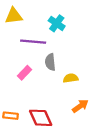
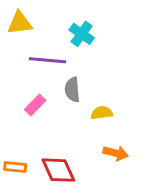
orange arrow: (80, 106) -> (116, 153), turned 49

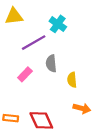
purple line: (48, 60) -> (34, 43), turned -35
yellow semicircle: (102, 113) -> (72, 80), turned -88

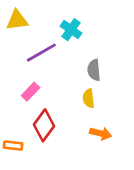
gray semicircle: (51, 63) -> (94, 70), moved
red diamond: (41, 120) -> (44, 125), moved, turned 60

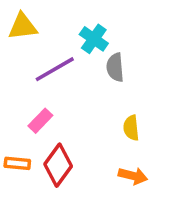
gray semicircle: (94, 70) -> (115, 67), moved
yellow semicircle: (89, 98) -> (131, 128), moved
orange rectangle: (13, 146) -> (17, 163), moved

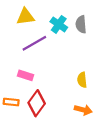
yellow triangle: (23, 26) -> (26, 17), moved
gray semicircle: (115, 67) -> (81, 24), moved
pink rectangle: (40, 121) -> (26, 75), turned 64

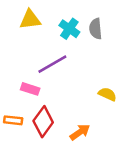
purple line: (34, 43) -> (52, 64), moved
yellow semicircle: (82, 80) -> (107, 94), moved, turned 120
orange arrow: (83, 110) -> (80, 132), moved, turned -49

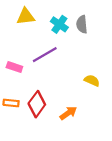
pink rectangle: (30, 89) -> (14, 67), moved

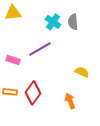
yellow triangle: (26, 16) -> (13, 13), moved
orange arrow: (68, 113) -> (70, 101), moved, turned -77

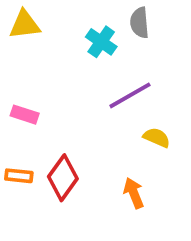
gray semicircle: (73, 22) -> (139, 23), moved
purple line: (40, 49) -> (130, 95), moved

